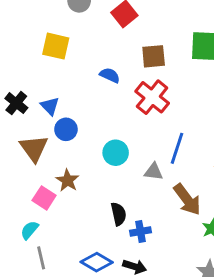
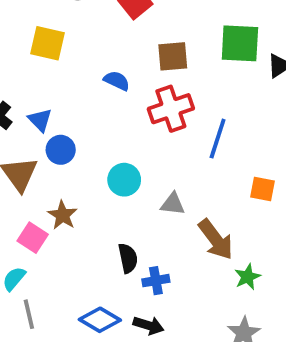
red cross: (152, 97) -> (171, 109), turned 32
blue line: (177, 148) -> (218, 139), moved

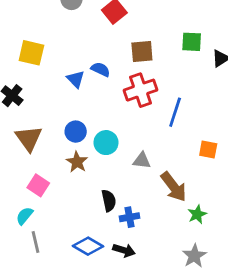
yellow square: (48, 43) -> (31, 53), moved
green square: (240, 43) -> (192, 42), size x0.7
blue triangle: (40, 120) -> (76, 79), moved
blue circle: (61, 150) -> (76, 132), moved
brown star: (63, 215) -> (77, 162), moved

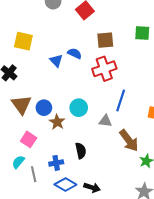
blue line: (175, 112) -> (121, 101), moved
blue circle: (76, 132) -> (44, 108), moved
blue cross: (129, 217) -> (56, 163), moved
gray line: (36, 242) -> (34, 174), moved

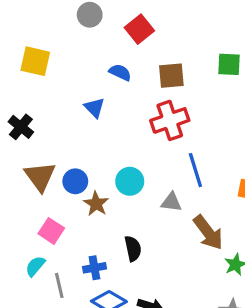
yellow square: (23, 41) -> (35, 61), moved
blue semicircle: (75, 53) -> (120, 72), moved
blue line: (121, 101) -> (195, 170), turned -35

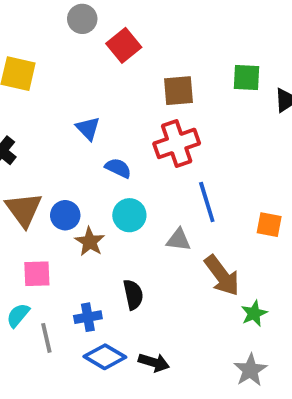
red square: (139, 29) -> (124, 45), moved
blue semicircle: (120, 72) -> (118, 168), moved
pink square: (51, 231) -> (37, 274), turned -35

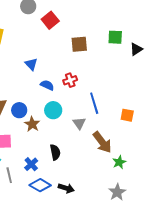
red cross: (177, 143) -> (70, 80), moved, size x0.6
gray triangle: (179, 240) -> (79, 123), turned 48
blue cross: (88, 317) -> (31, 164), turned -32

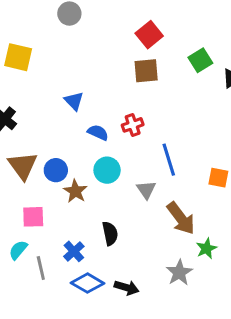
red square: (50, 20) -> (149, 35), moved
green square: (115, 37) -> (200, 60), turned -35
gray star: (117, 192) -> (179, 273), moved

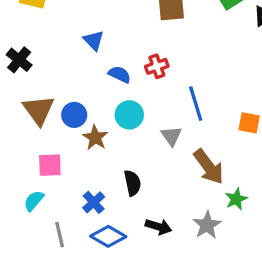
gray line: (41, 268) -> (60, 235), moved
black arrow: (127, 288) -> (158, 227), moved

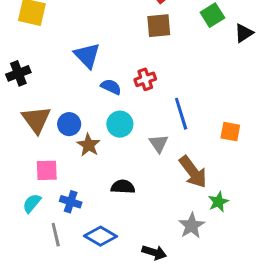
blue triangle: (94, 40) -> (87, 55), size x1.4
black cross: (19, 60) -> (18, 73), turned 30
black semicircle: (133, 183) -> (123, 187), turned -75
blue cross: (94, 202) -> (71, 202), moved, turned -30
black arrow: (158, 227) -> (154, 252), moved

